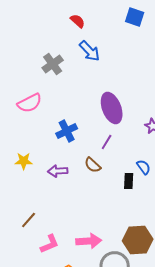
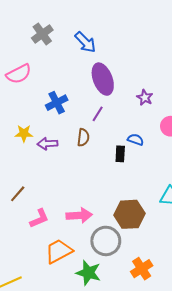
blue arrow: (90, 51) -> (85, 42), moved
yellow star: (24, 161) -> (24, 133), moved
brown semicircle: (93, 165) -> (83, 137), turned -126
blue semicircle: (144, 167) -> (136, 140), turned -35

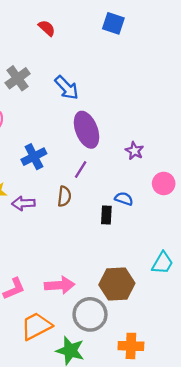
orange cross: (142, 269) -> (131, 346), turned 35

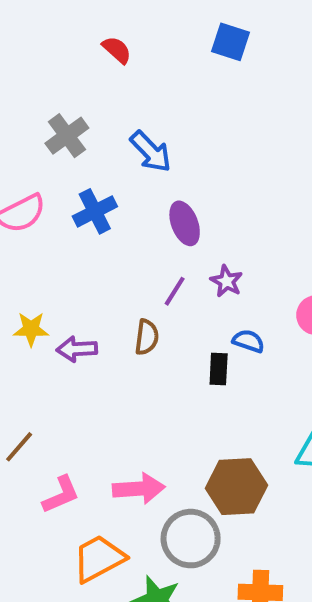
purple ellipse: (87, 130) -> (185, 223), size x0.7
purple star: (134, 151) -> (226, 281), moved
blue cross: (34, 157) -> (95, 211), moved

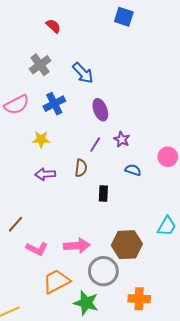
red semicircle: (117, 50) -> (53, 26), moved
yellow star: (31, 329) -> (41, 139), moved
black rectangle: (219, 369) -> (103, 194), moved
pink L-shape: (61, 495) -> (37, 249), turned 50

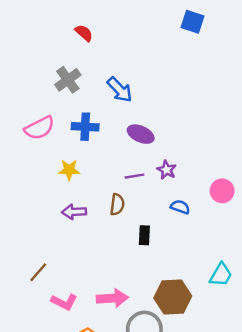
blue square: (124, 17) -> (192, 22), moved
blue cross: (54, 104) -> (85, 127), turned 30
purple ellipse: (100, 110) -> (141, 134), turned -45
purple line: (95, 144) -> (134, 176), turned 49

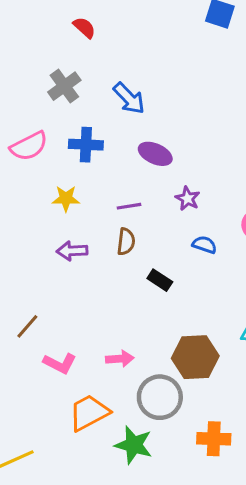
purple line: (134, 176) -> (129, 206), moved
black rectangle: (144, 235) -> (160, 280), turned -60
pink arrow: (112, 298) -> (120, 359), size x0.7

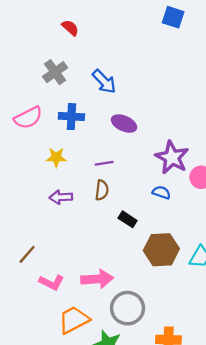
purple star: (188, 198) -> (172, 157), moved, size x1.8
brown hexagon: (195, 357) -> (161, 250), moved
pink arrow: (120, 359) -> (97, 279), size x1.5

